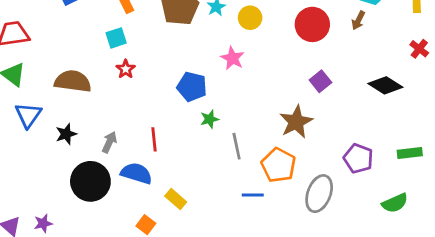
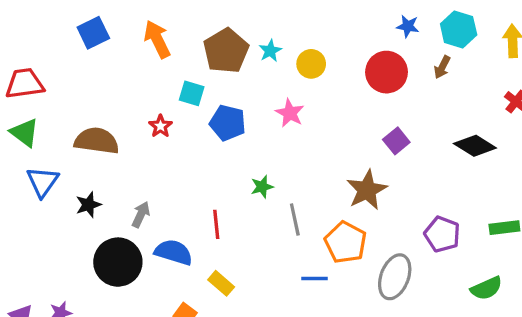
cyan square: (116, 38) -> (192, 93), moved, turned 35
blue pentagon: (192, 87) -> (228, 123), moved
red line: (154, 139) -> (216, 224), moved

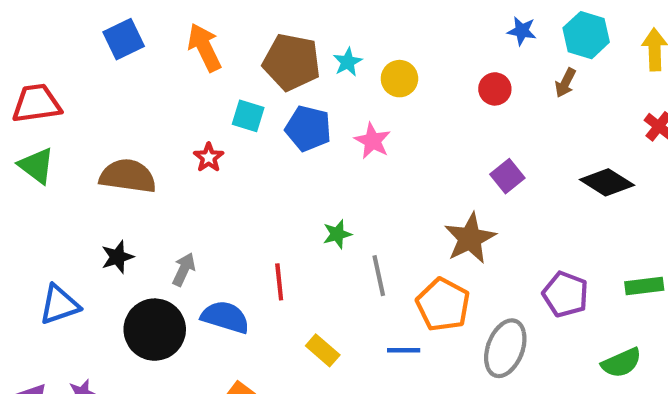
brown pentagon: (226, 51) -> (292, 62), turned -30
red circle: (387, 72) -> (495, 89), size x0.6
blue pentagon: (228, 123) -> (308, 128), moved
blue triangle: (43, 182) -> (59, 305), moved, turned 36
yellow rectangle: (221, 283) -> (323, 350), moved

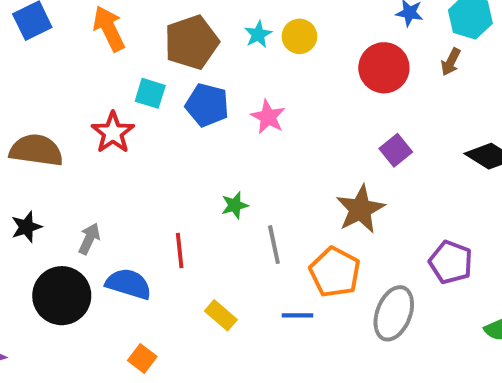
brown pentagon: (292, 62) -> (191, 42), turned -30
cyan star: (348, 62) -> (258, 34), moved
yellow circle: (399, 79) -> (299, 36), moved
red circle: (495, 89) -> (384, 68), size x1.6
red star: (209, 157) -> (113, 133), size x1.5

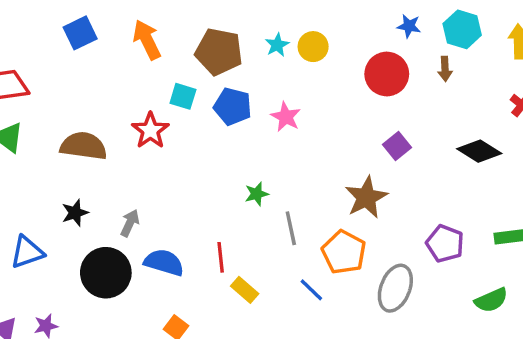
brown pentagon: (191, 42) -> (219, 52), turned 30
brown arrow: (451, 62) -> (445, 69), turned -30
red line: (180, 250) -> (221, 257), moved
blue line: (297, 315) -> (311, 290), turned 44

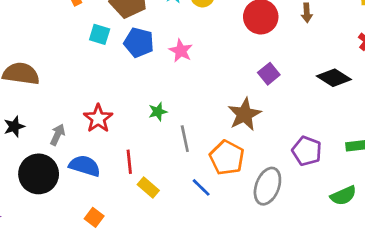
red star: (150, 131) -> (98, 118), moved

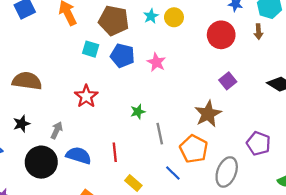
red star: (98, 118) -> (86, 96), moved
yellow rectangle: (148, 187) -> (133, 183), moved

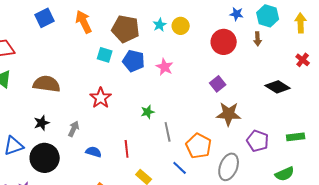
purple square: (228, 81) -> (218, 84), moved
brown star: (208, 114) -> (229, 114), moved, turned 30
blue semicircle: (79, 155) -> (94, 152), size x0.7
black circle: (41, 162) -> (45, 158), moved

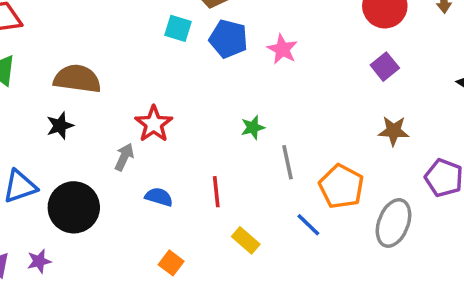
purple square: (218, 84) -> (385, 67), moved
red star: (101, 98) -> (154, 124), moved
brown star: (229, 114) -> (394, 131), size x0.7
black star: (42, 123) -> (60, 126), moved

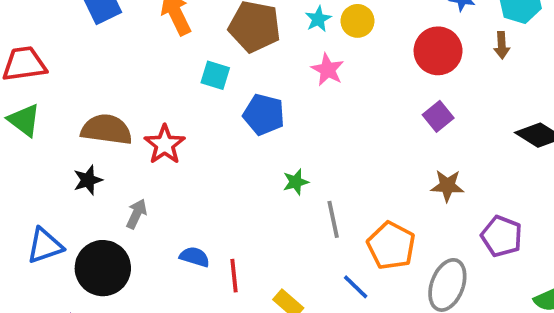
blue pentagon: (228, 39) -> (264, 115), moved
pink star: (282, 49) -> (328, 70), moved
red star: (154, 124) -> (165, 144), moved
gray arrow: (124, 157) -> (137, 214), moved
red line: (216, 192) -> (234, 276), moved

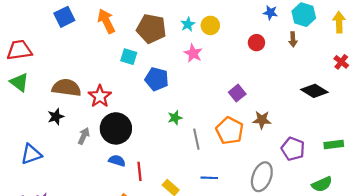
red circle: (438, 51) -> (256, 43), size x0.6
purple square: (438, 116) -> (237, 93), moved
orange pentagon: (391, 246) -> (230, 131), moved
black circle: (103, 268) -> (116, 128), moved
blue line: (356, 287) -> (209, 178), turned -42

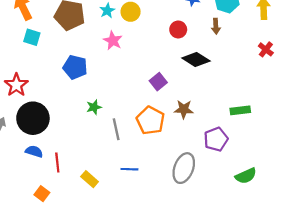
cyan square: (129, 57) -> (32, 37), moved
black diamond: (314, 91) -> (196, 59), moved
green rectangle: (334, 145) -> (240, 110), moved
purple pentagon: (293, 149) -> (216, 139), turned 30

